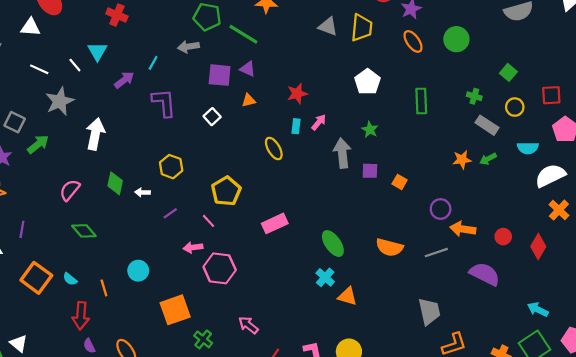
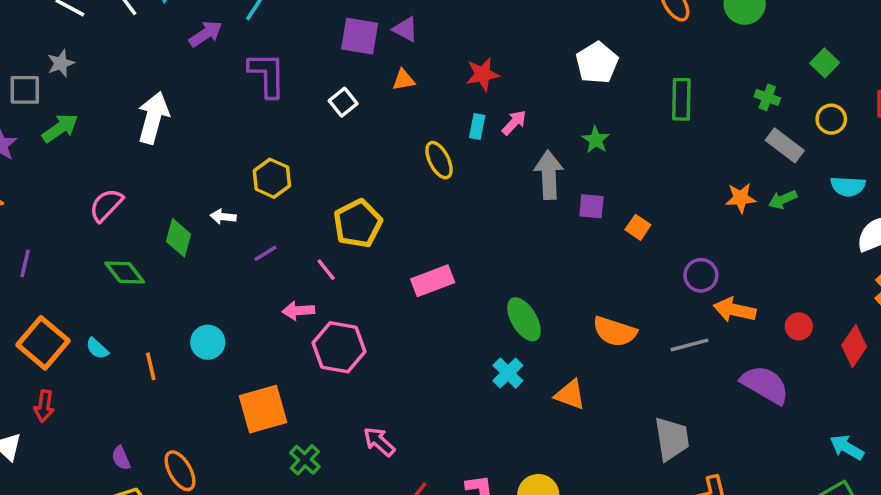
gray star: (60, 101) -> (61, 63), moved, size x0.6
gray square: (15, 122) -> (25, 90), turned -30
green diamond: (115, 183) -> (178, 238), moved
orange triangle: (347, 296) -> (570, 395), moved
red arrow: (81, 316) -> (44, 406), moved, size x0.7

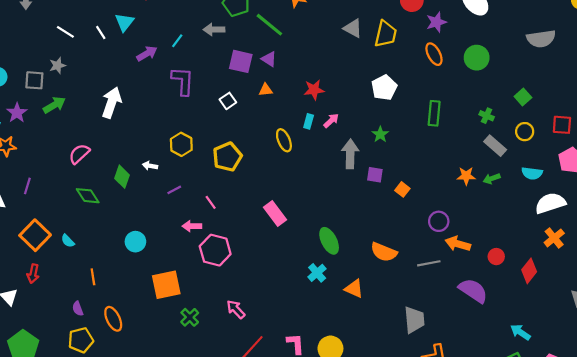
yellow pentagon: (358, 224) -> (227, 157), moved
pink rectangle: (433, 281) -> (275, 214), turned 70
orange line: (151, 366) -> (93, 277), moved

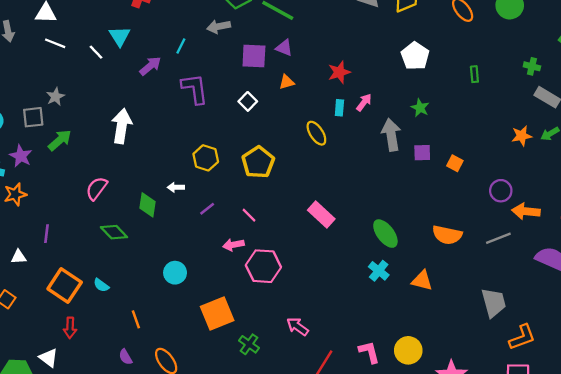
white line: (65, 32) -> (55, 43), moved
green rectangle: (434, 113) -> (474, 74), size x0.6

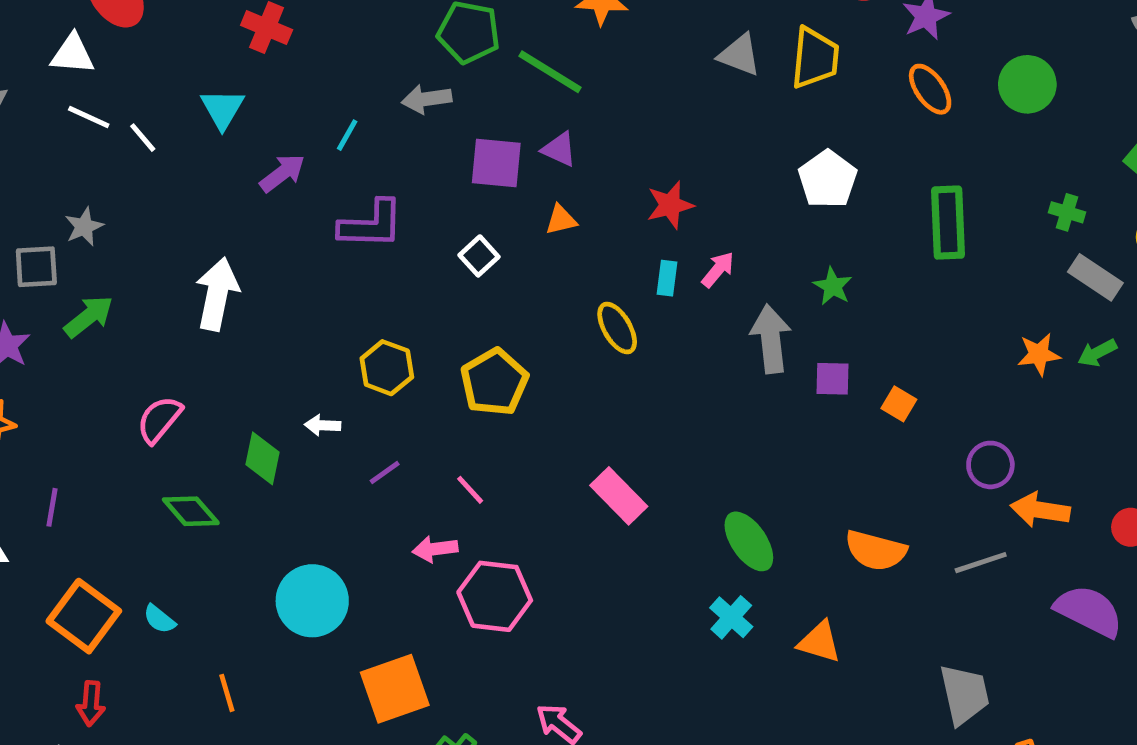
white line: (96, 52) -> (143, 138), moved
green rectangle: (474, 74) -> (948, 223), size x2.0
purple L-shape: (195, 89) -> (371, 224), turned 96
cyan circle: (175, 273) -> (312, 601), size x1.5

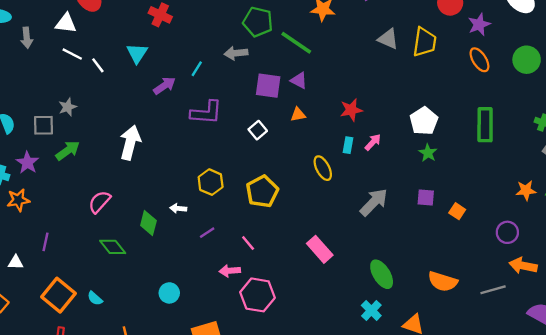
white pentagon: (828, 179) -> (424, 121), moved
gray arrow: (771, 339) -> (374, 202), moved, turned 48
purple circle: (990, 465) -> (507, 232), moved
cyan circle: (312, 601) -> (169, 293), size x0.6

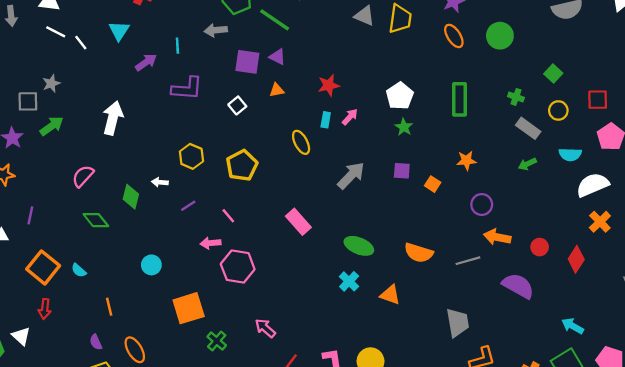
cyan line: (197, 69) -> (177, 46), turned -35
orange star: (526, 190) -> (466, 160), moved
green ellipse: (382, 274) -> (359, 246), turned -36

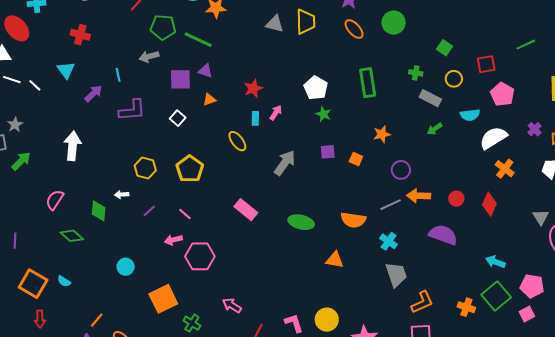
gray line: (468, 261) -> (391, 205), moved
cyan cross: (349, 281) -> (389, 241), moved
orange line: (109, 307) -> (97, 320), moved, turned 63

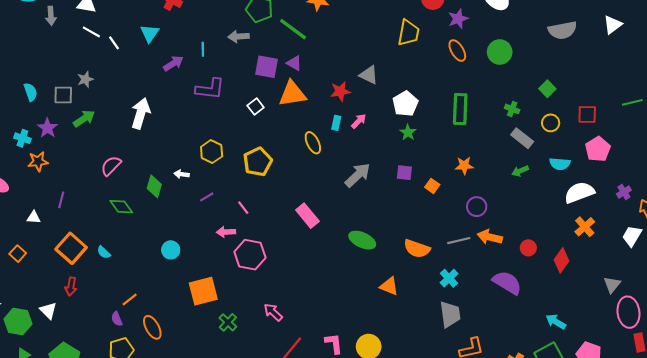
gray triangle: (275, 24) -> (369, 75), moved
orange triangle: (209, 100) -> (292, 94), size x2.0

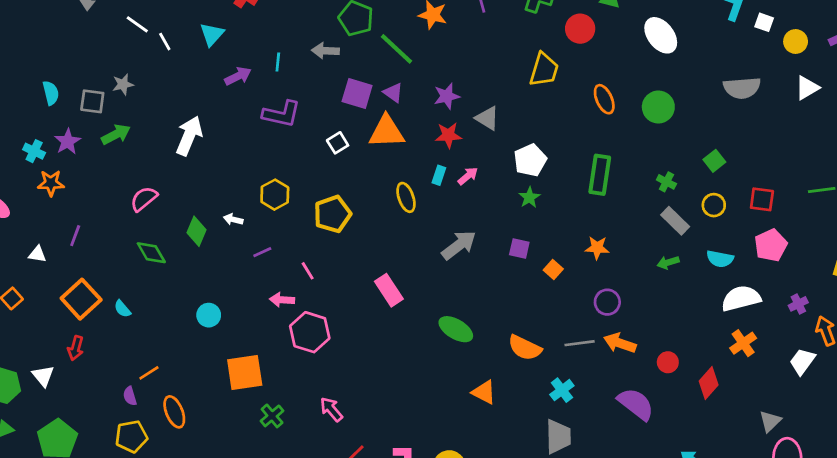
purple star: (458, 19) -> (447, 96), moved

